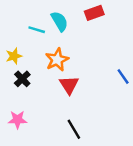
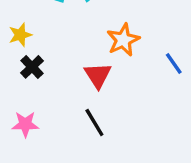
orange star: (57, 60) -> (123, 40), moved
black line: (74, 129) -> (94, 123), moved

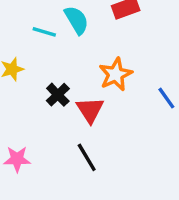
black cross: (32, 67) -> (58, 95), moved

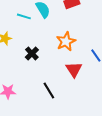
red triangle: (90, 110) -> (74, 69), moved

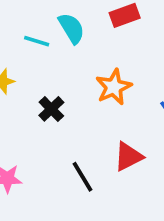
red triangle: (74, 69) -> (128, 157), moved, turned 36

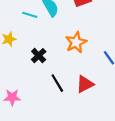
black line: (83, 177) -> (57, 83), moved

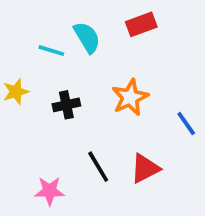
black cross: (39, 56) -> (66, 105), moved, turned 32
pink star: (12, 97) -> (50, 191), moved

